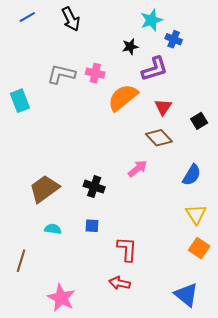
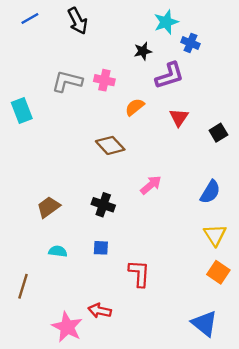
orange semicircle: (123, 98) -> (135, 107), size x0.6
brown diamond: (159, 138) -> (110, 145), moved
brown trapezoid: (44, 189) -> (49, 207), size x0.7
red arrow: (120, 283) -> (100, 311), moved

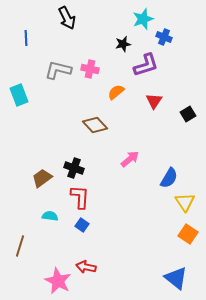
blue line: (30, 19) -> (26, 38), moved, turned -63
blue semicircle: (210, 192) -> (169, 178), moved
black cross: (103, 205) -> (74, 168), moved
blue square: (101, 248) -> (82, 225), moved, turned 32
red L-shape: (139, 273) -> (80, 197), moved

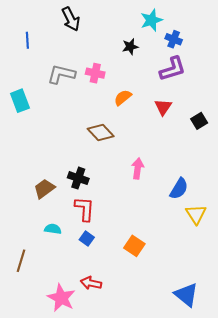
purple L-shape: (146, 65) -> (173, 69), moved
pink arrow: (130, 159) -> (138, 169), turned -42
orange square: (188, 234) -> (134, 246), moved

